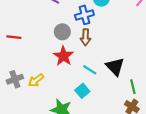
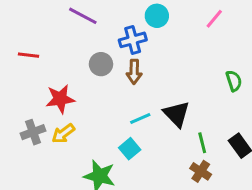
red line: (14, 37) -> (28, 55), moved
red star: (63, 56) -> (60, 99), moved, turned 30
cyan line: (90, 70) -> (140, 119), turned -56

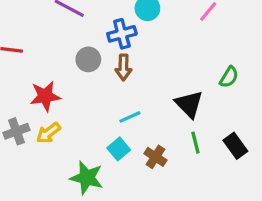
green semicircle: (234, 81) -> (229, 77), turned 50
black triangle: (176, 114) -> (189, 104), moved
brown cross: (201, 171) -> (155, 157), moved

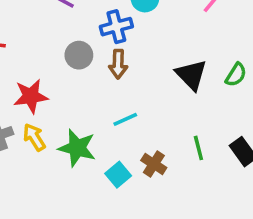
black triangle: (189, 104) -> (191, 75), moved
yellow arrow: (48, 133) -> (34, 137), turned 95
cyan square: (119, 149) -> (118, 175), moved
green star: (87, 178) -> (77, 148), moved

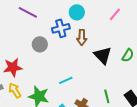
brown arrow: (118, 64) -> (82, 37), moved

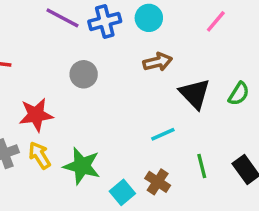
blue cross: (61, 28) -> (105, 21), moved
brown arrow: (82, 37) -> (158, 62), turned -105
cyan line: (66, 80) -> (163, 134), moved

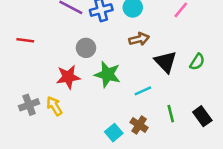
red star: (36, 115) -> (68, 77), moved
green star: (82, 166) -> (107, 74), moved

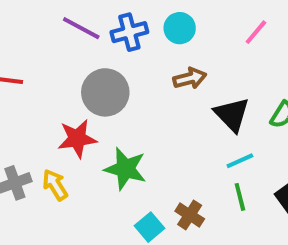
gray circle: (86, 48) -> (105, 92), size x1.5
green star: (107, 74) -> (125, 169), moved
cyan line: (143, 91) -> (240, 161), moved

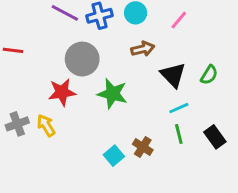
pink line: (256, 32) -> (179, 20), moved
green star: (125, 169) -> (112, 94), moved

